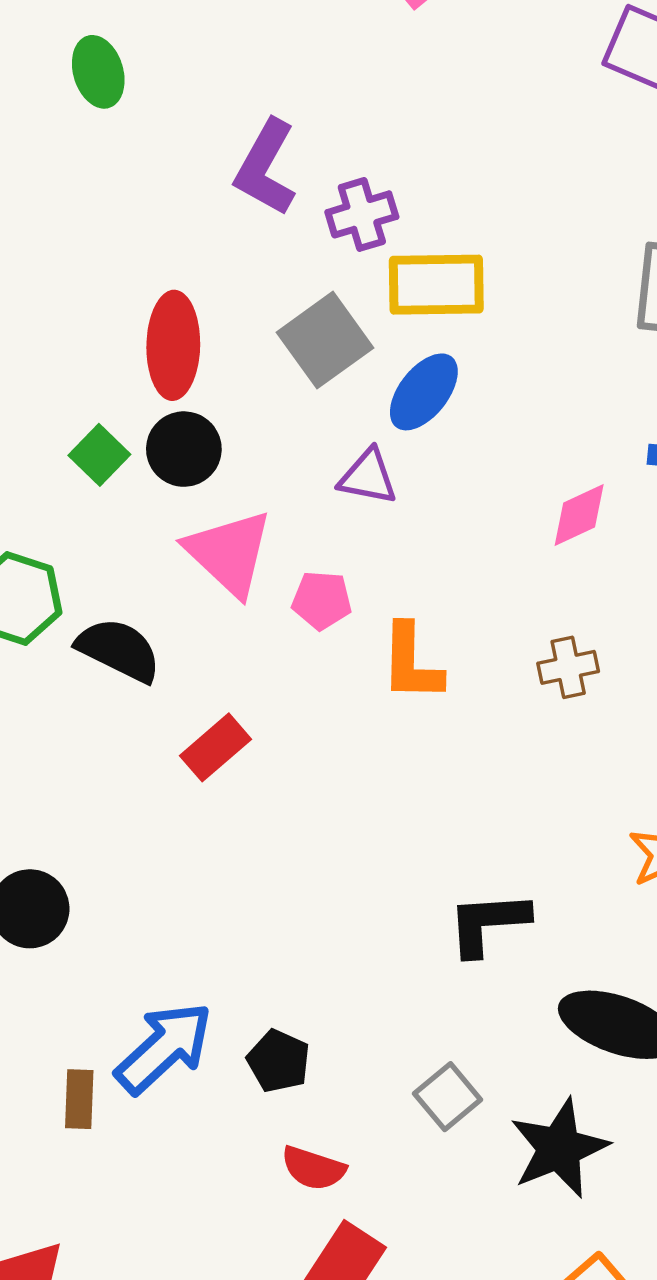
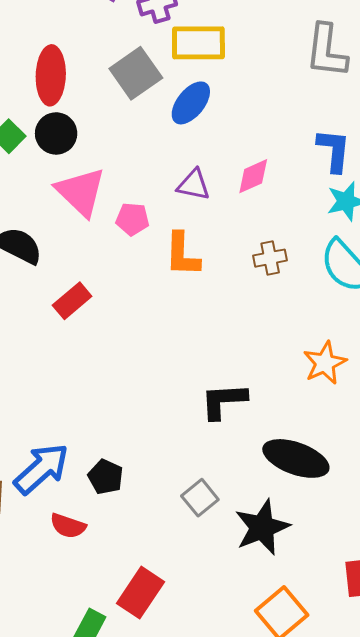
purple triangle: (368, 477) -> (193, 185), moved
pink diamond: (579, 515) -> (253, 176), moved
red semicircle: (313, 1168) -> (68, 526), moved

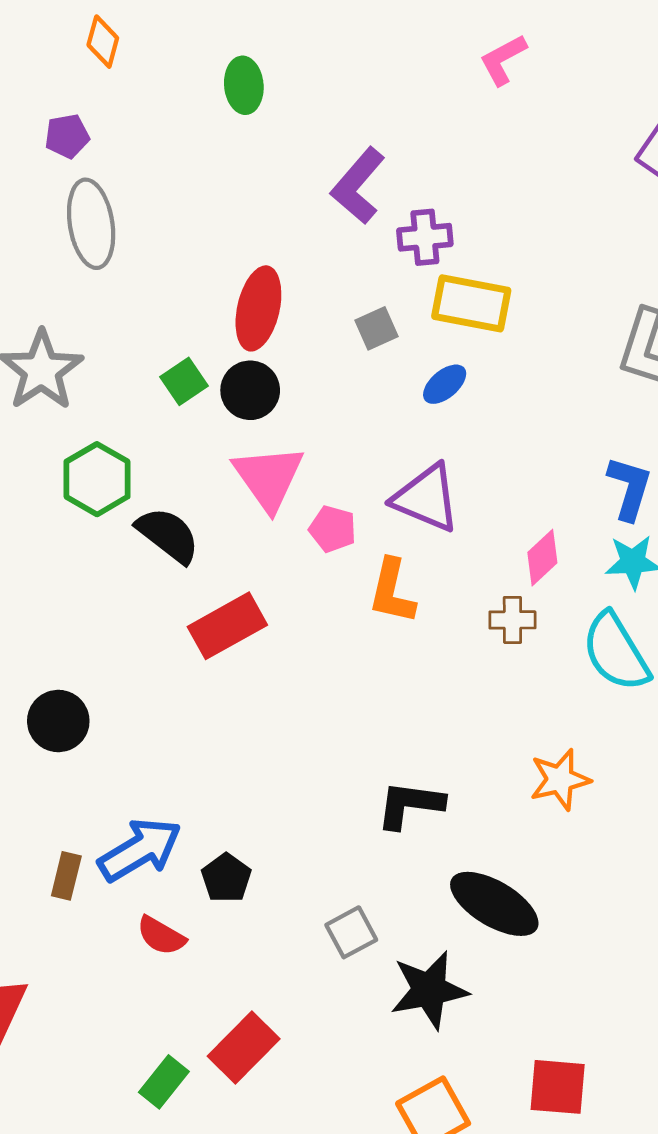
gray square: (136, 73) -> (376, 328), size x0.6
blue ellipse: (191, 103) -> (445, 384), size x0.7
pink diamond: (253, 176) -> (542, 558), moved, turned -30
purple triangle: (193, 185) -> (426, 498), size x1.5
red rectangle: (72, 301) -> (227, 626), size x1.4

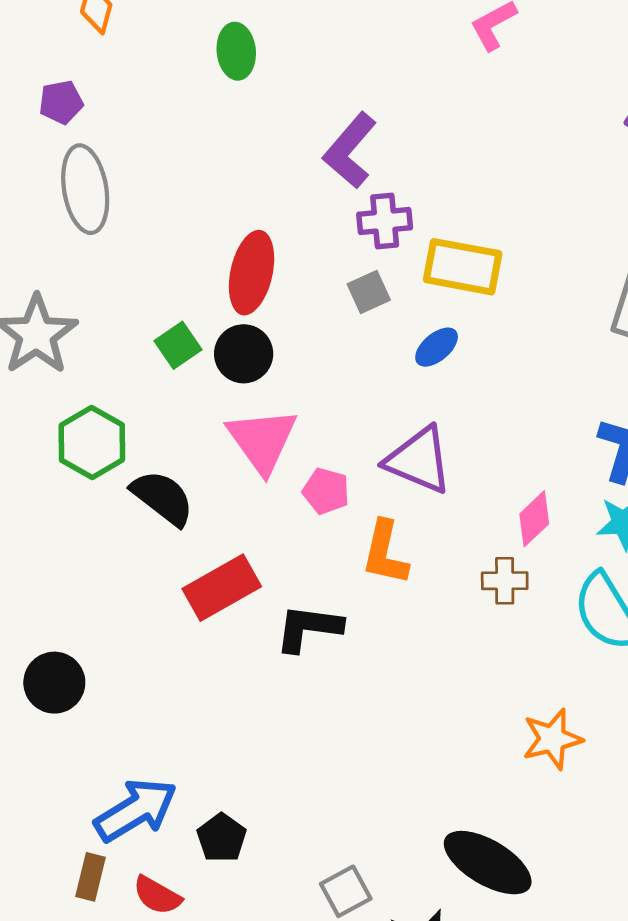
purple cross: (425, 237) -> (385, 221), moved
black L-shape: (410, 805) -> (308, 628), moved
brown rectangle: (66, 876) -> (91, 877), moved

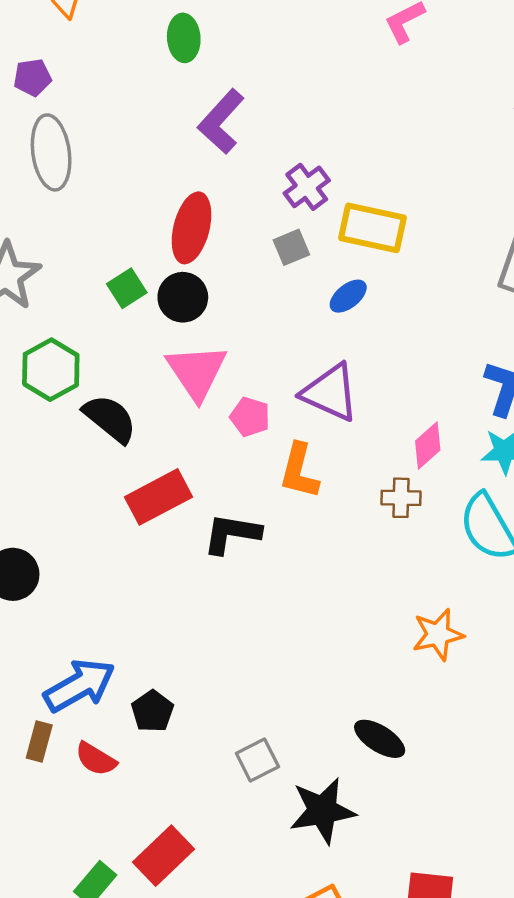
purple L-shape: (350, 151) -> (221, 121), moved
purple cross: (385, 221) -> (307, 187), turned -33
black ellipse: (488, 863) -> (380, 739), size x0.7

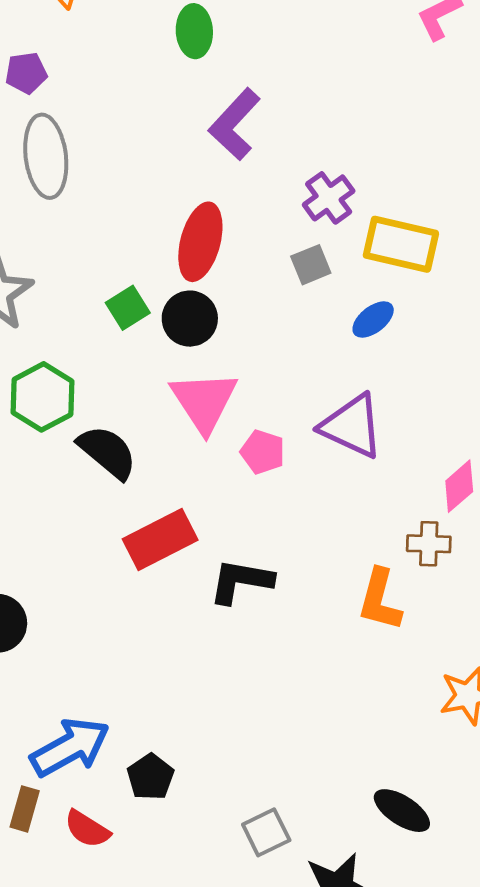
orange L-shape: (299, 471) -> (380, 600), moved

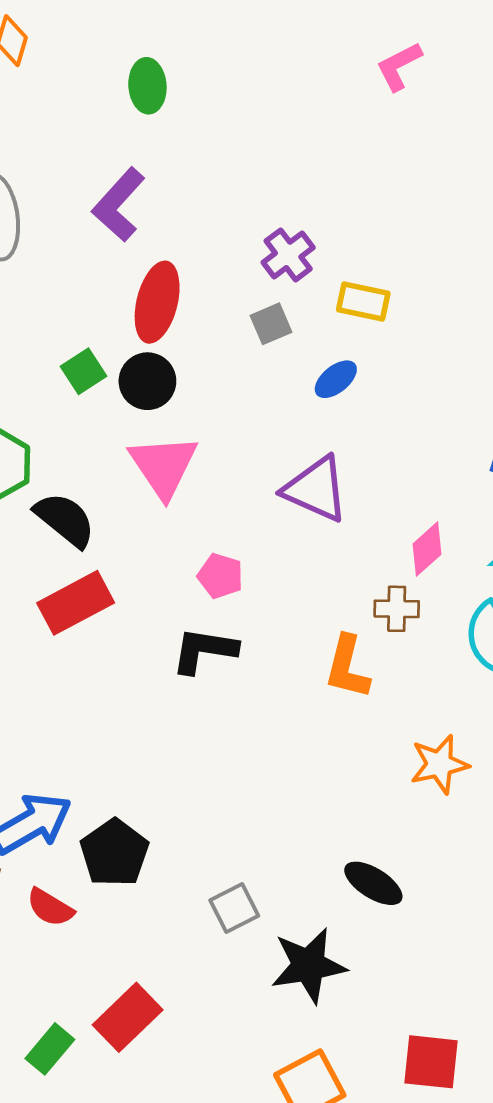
purple L-shape: (235, 124) -> (119, 205), moved
yellow rectangle: (401, 244) -> (363, 301), size x0.7
pink pentagon: (263, 452) -> (220, 576), moved
red rectangle: (160, 540) -> (76, 603), moved
black pentagon: (150, 777) -> (114, 853), size x1.4

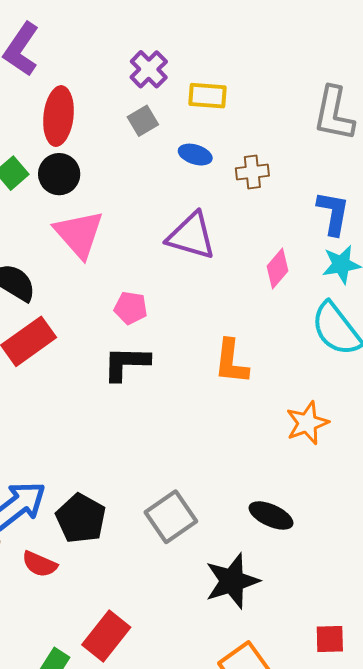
blue ellipse: (336, 379) -> (195, 155), turned 64
brown cross: (397, 609) -> (252, 172), moved
gray square: (234, 908) -> (171, 517), moved, size x1.4
red square: (431, 1062) -> (330, 639), size x0.7

